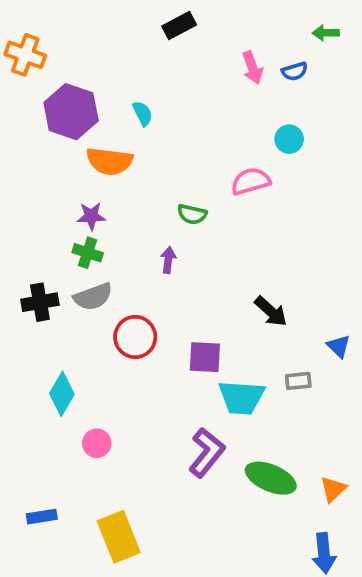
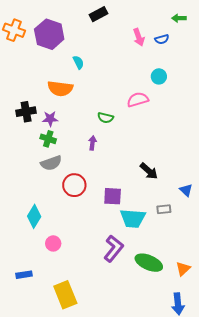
purple hexagon: (71, 112) -> (49, 34), moved
black cross: (40, 302) -> (26, 112), moved
blue rectangle: (42, 517) -> (24, 275), moved

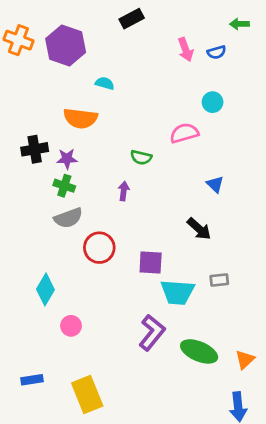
cyan semicircle: (78, 62) -> (105, 83), turned -48
blue triangle: (186, 190) -> (215, 184), moved
blue rectangle: (24, 275) -> (32, 380), moved

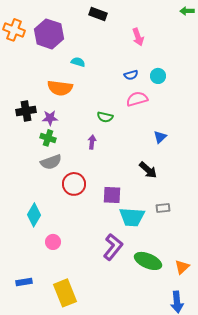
black rectangle: (132, 19) -> (98, 14), turned 48
green arrow: (239, 24) -> (187, 11), moved
blue semicircle: (217, 52) -> (131, 75), moved
blue triangle: (215, 184) -> (160, 137), turned 32

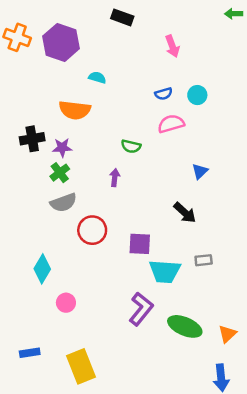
green cross: (48, 138) -> (60, 173), turned 35

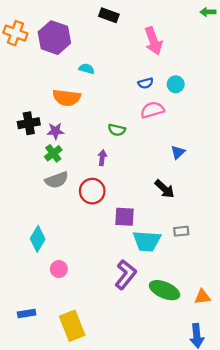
pink arrow: (172, 46) -> (153, 41), size x1.4
red circle: (92, 230) -> (92, 191), moved
orange triangle: (227, 334) -> (202, 297), turned 36

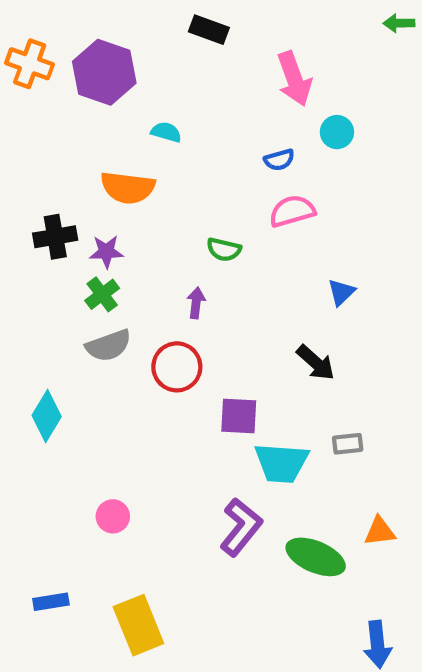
cyan circle: (176, 84) -> (337, 132), moved
cyan diamond: (38, 239) -> (47, 416), moved
orange triangle: (202, 297) -> (380, 531), moved

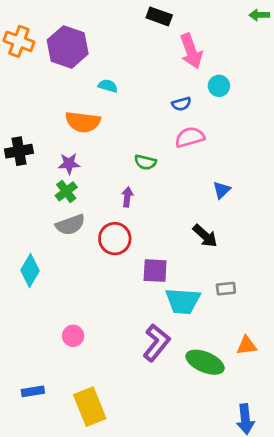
black rectangle: (209, 30) -> (159, 16), moved
black cross: (55, 237) -> (19, 151), moved

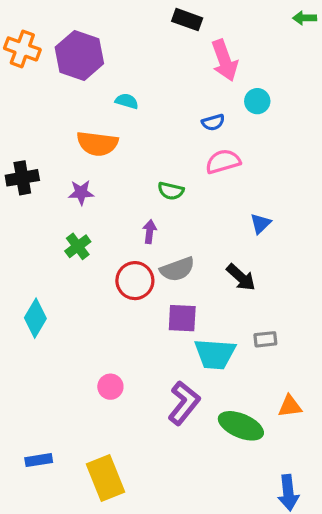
green cross: (66, 191) -> (78, 246), moved
gray semicircle: (70, 225) -> (177, 269), moved
pink circle: (73, 336) -> (110, 387), moved

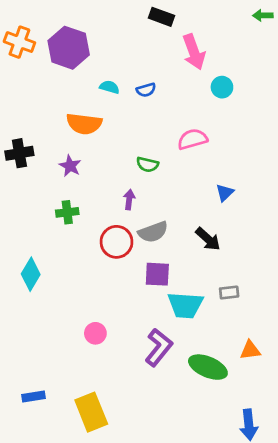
blue semicircle: (213, 122) -> (146, 90), moved
purple star: (81, 193) -> (70, 166), turned 30
green cross: (78, 246) -> (67, 212), turned 30

